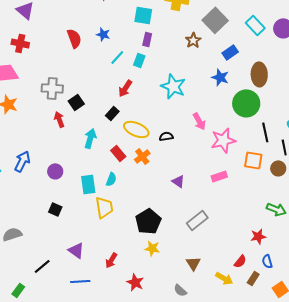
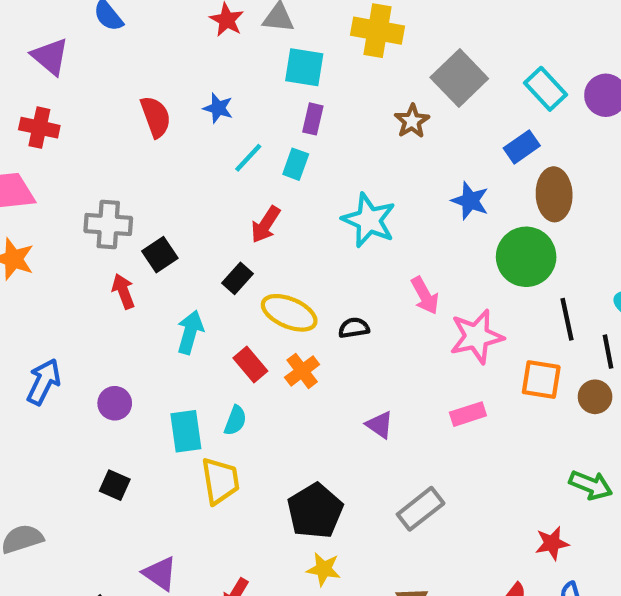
blue rectangle: (230, 52) -> (522, 147), moved

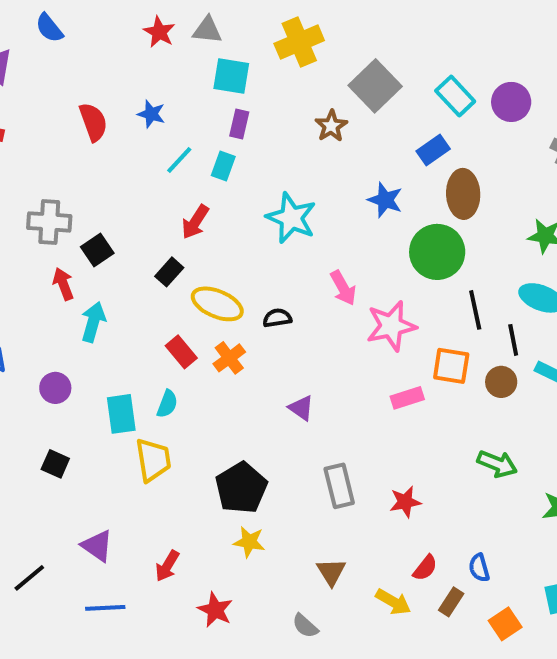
yellow cross: (377, 31) -> (299, 42), turned -33
cyan arrow: (190, 332) -> (93, 322), moved
pink rectangle: (468, 414) -> (407, 398), moved
gray rectangle: (421, 509) -> (339, 486), turned -66
red star: (552, 543) -> (405, 502), moved

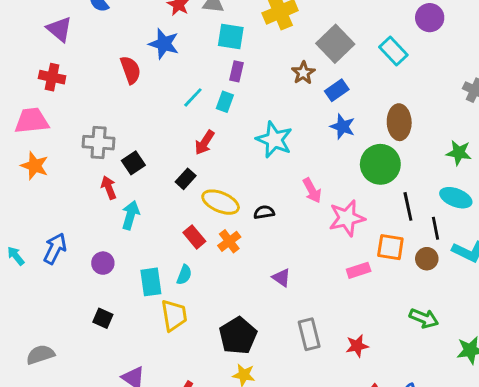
purple circle: (511, 102) -> (430, 18), moved
blue star: (151, 114) -> (164, 44), moved, size x1.5
blue rectangle: (433, 150) -> (337, 90), moved

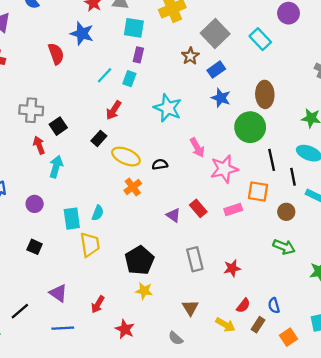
red rectangle: (194, 237) -> (198, 208), moved
brown circle: (427, 259) -> (286, 212), moved

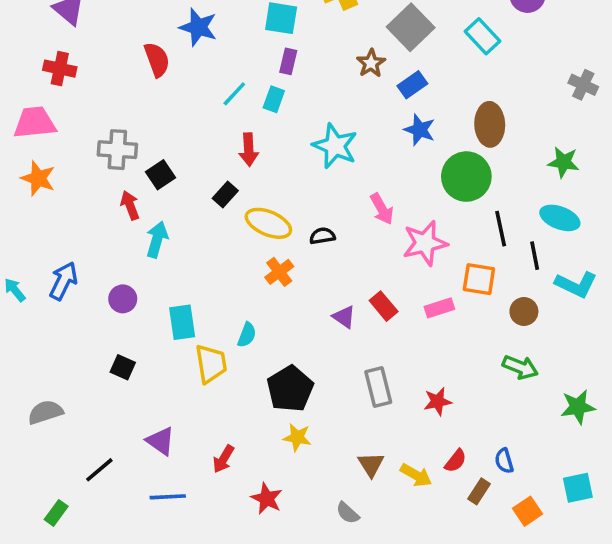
red arrow: (114, 110) -> (249, 150), turned -36
cyan semicircle: (98, 213) -> (247, 335), moved
yellow arrow: (225, 325) -> (416, 475), moved

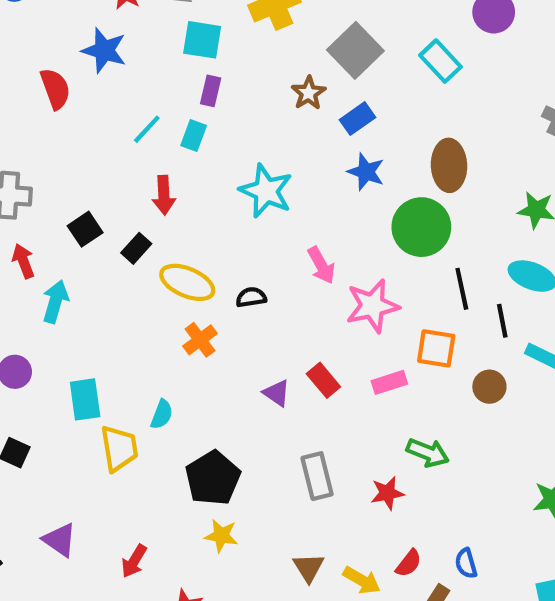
black square: (161, 175) -> (85, 229), moved
green arrow: (520, 367) -> (428, 453), moved

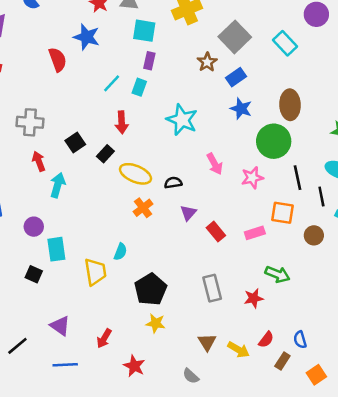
pink star: (372, 306) -> (252, 178), moved, size x0.7
purple triangle: (277, 393) -> (188, 213), moved, turned 36
cyan rectangle: (85, 399) -> (56, 249), moved

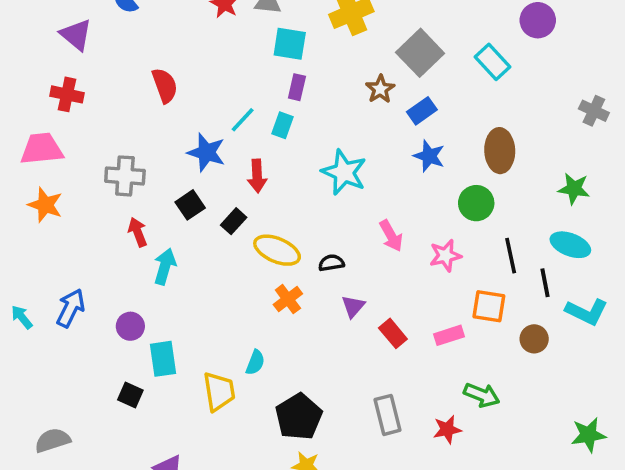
blue star: (87, 37) -> (206, 152), moved
green circle: (274, 141) -> (476, 203), size x0.7

